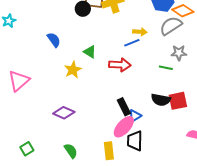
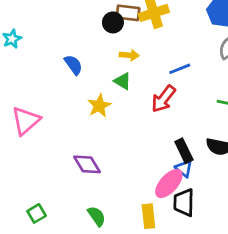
yellow arrow: (140, 32) -> (129, 55), moved
red arrow: (120, 65) -> (163, 99), turned 125
black rectangle: (124, 107) -> (184, 151), moved
purple diamond: (64, 113) -> (87, 164), turned 35
blue triangle: (135, 116) -> (184, 168), turned -48

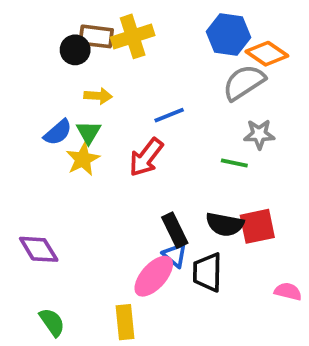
blue semicircle: (73, 65) -> (58, 132), moved, turned 85
green triangle: (122, 81) -> (89, 132), turned 30
yellow star: (99, 106) -> (83, 159), moved
black trapezoid: (184, 203) -> (207, 272), moved

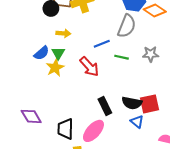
gray semicircle: (244, 82) -> (127, 26), moved, turned 145
red arrow: (146, 157) -> (89, 67), turned -80
green line: (234, 163) -> (121, 57), moved
blue triangle: (175, 255) -> (137, 122), moved
black trapezoid: (207, 272) -> (65, 129), moved

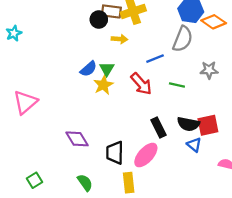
yellow arrow: (63, 33) -> (119, 39), moved
green line: (121, 57) -> (177, 85), moved

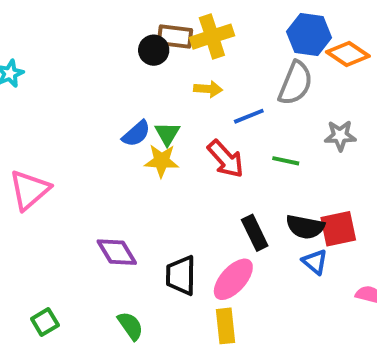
yellow arrow: (119, 39) -> (208, 89), moved
yellow star: (103, 85) -> (161, 161), turned 30
yellow rectangle: (129, 183) -> (226, 326), moved

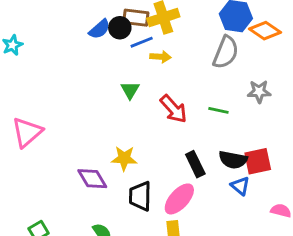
blue line: (249, 116) -> (142, 42), moved
blue semicircle: (136, 134) -> (99, 29), moved
yellow star: (161, 161) -> (124, 158), moved

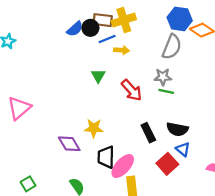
gray star: (259, 92) -> (163, 77), moved
red square: (258, 161) -> (167, 164), moved, turned -30
pink ellipse: (179, 199) -> (123, 166), moved

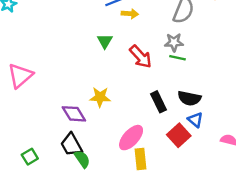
black trapezoid: (106, 157) -> (71, 145), moved, turned -30

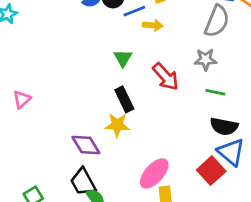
green line: (178, 58) -> (215, 92), moved
pink triangle: (20, 76) -> (22, 99), size x0.6
black rectangle: (158, 102) -> (124, 99), moved
blue triangle: (195, 120) -> (231, 152), size x1.5

